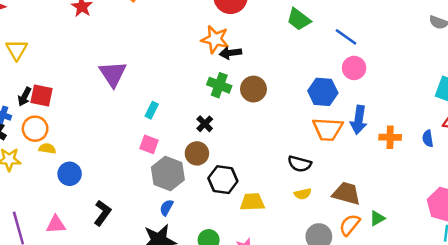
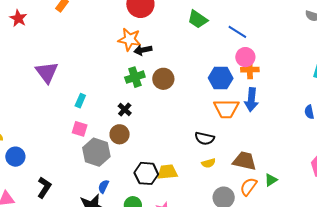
green cross: (219, 85) -> (135, 77), turned -36
orange cross: (390, 137) -> (250, 70), moved
black hexagon: (223, 180) -> (146, 173), moved
blue semicircle: (166, 208) -> (103, 187), moved

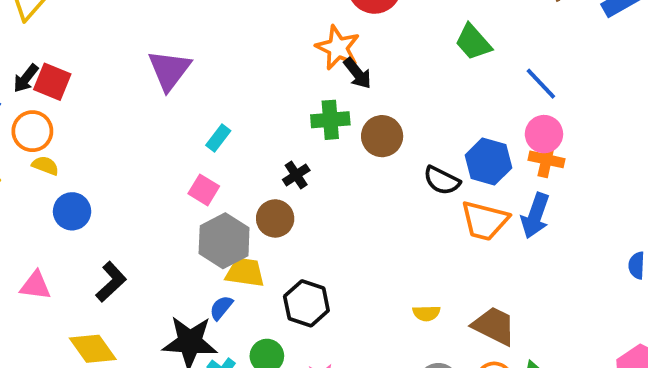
black arrow: (143, 50) -> (357, 73), turned -132
black semicircle: (205, 138) -> (442, 180), moved
yellow trapezoid: (167, 172) -> (245, 272), moved

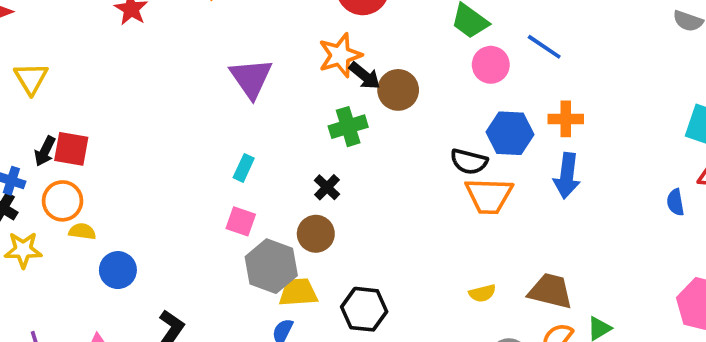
orange star: (338, 48) -> (340, 55), turned -30
purple triangle: (169, 70) -> (251, 78), moved
pink circle: (544, 134) -> (491, 65), moved
brown circle: (382, 136) -> (398, 90), moved
orange trapezoid: (485, 221) -> (489, 196), moved

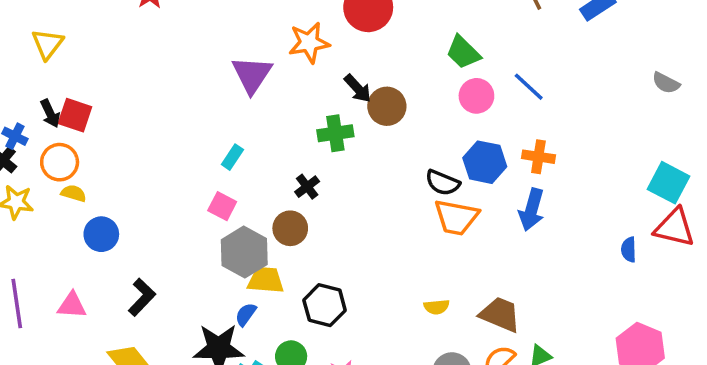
orange star: (340, 55) -> (309, 43), moved
black arrow: (45, 151) -> (50, 114), turned -60

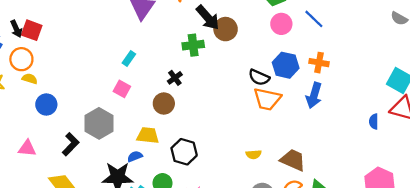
black arrow: (358, 88) -> (208, 18), size x1.4
gray hexagon: (244, 252) -> (99, 123), moved
blue semicircle: (246, 314) -> (135, 156), turned 32

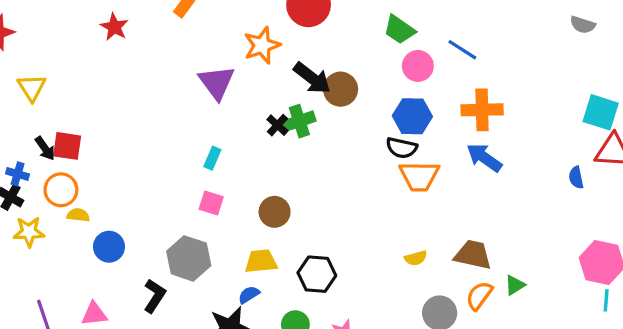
orange cross: (319, 63) -> (482, 110), size x1.4
blue hexagon: (286, 65) -> (412, 116), moved
black cross: (175, 78) -> (277, 125), moved
blue arrow: (314, 95) -> (484, 158), turned 120

